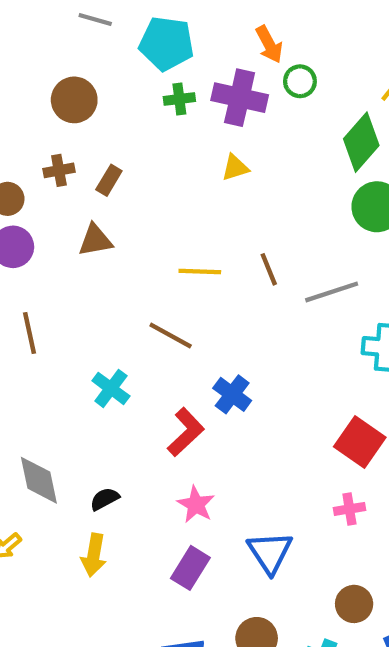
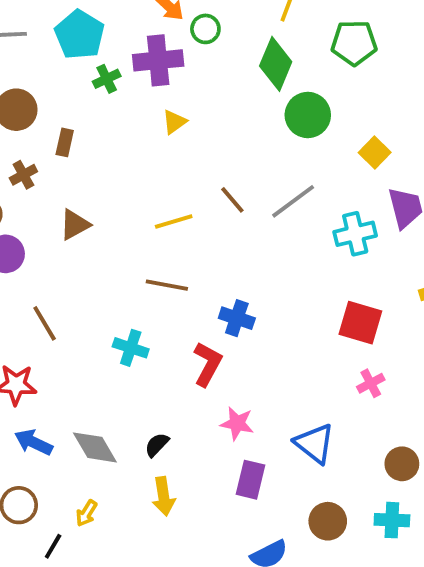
cyan pentagon: (167, 43) -> (80, 35), turned -30
brown rectangle: (109, 180) -> (65, 142), moved

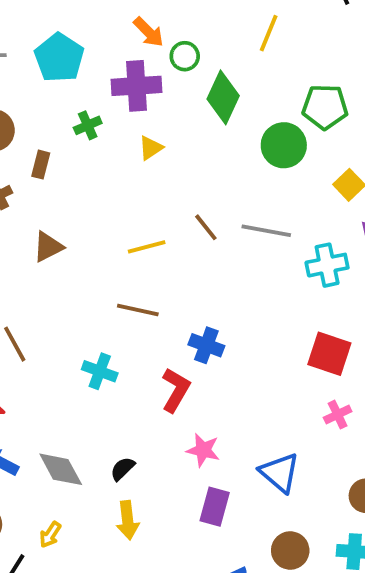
green pentagon: (354, 43) -> (325, 107), moved
green diamond: (276, 64) -> (223, 97), moved
green cross: (107, 79) -> (88, 125), moved
gray line: (293, 201) -> (266, 231), turned 45

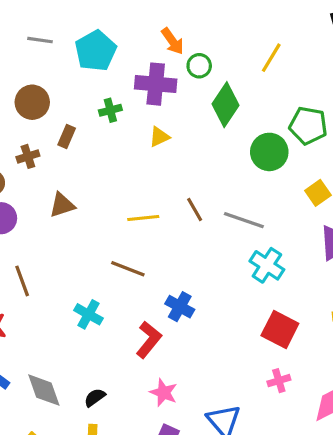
cyan cross: (327, 265) -> (267, 265), moved, turned 36

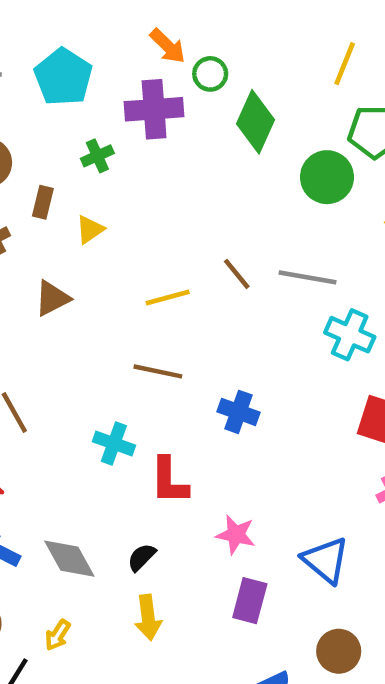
yellow line: (271, 58) -> (345, 64), moved
yellow triangle: (159, 137) -> (90, 229), moved
red L-shape: (149, 340) -> (169, 481), moved, turned 150

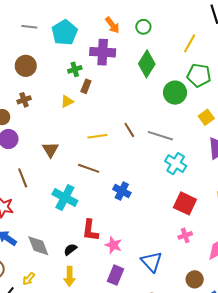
green circle: (210, 74) -> (143, 27), moved
brown rectangle: (43, 202) -> (86, 86), moved
brown triangle: (52, 298) -> (50, 150), moved, turned -42
cyan cross: (114, 443) -> (65, 197), size x1.4
red L-shape: (169, 481) -> (90, 230), moved

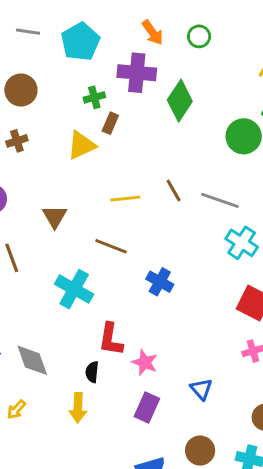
green diamond: (147, 64) -> (180, 101), moved
yellow triangle: (67, 101) -> (81, 145), size x1.5
black semicircle: (70, 249) -> (92, 372), moved, turned -48
blue triangle: (151, 262) -> (201, 389), size x0.7

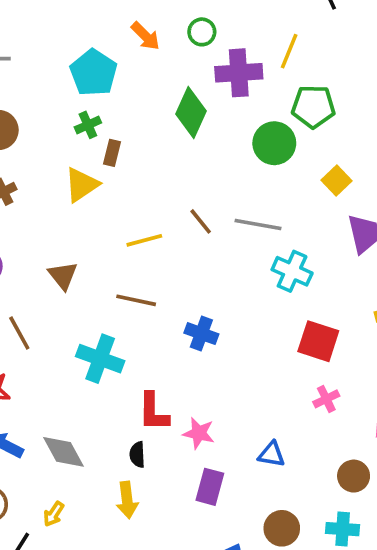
cyan pentagon: (80, 42) -> (94, 73), moved
purple cross: (137, 73) -> (239, 73), moved
blue triangle: (201, 389) -> (271, 454), turned -30

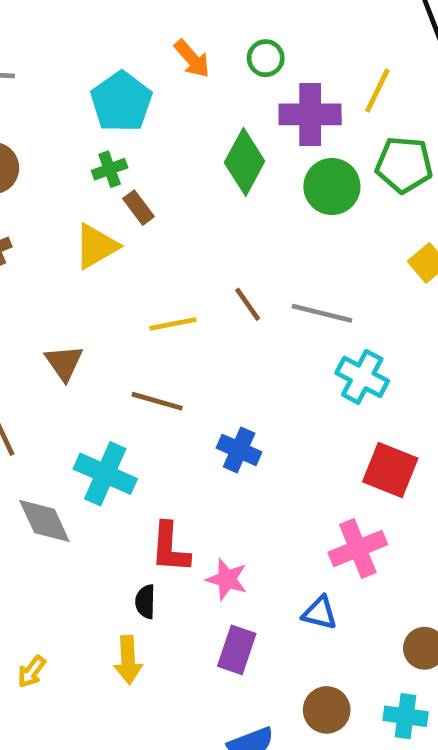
green circle: (274, 143) -> (332, 187), moved
brown rectangle: (112, 153) -> (138, 208), turned -55
pink cross: (326, 399) -> (358, 548), moved, size x1.6
gray diamond: (63, 452) -> (44, 521), moved

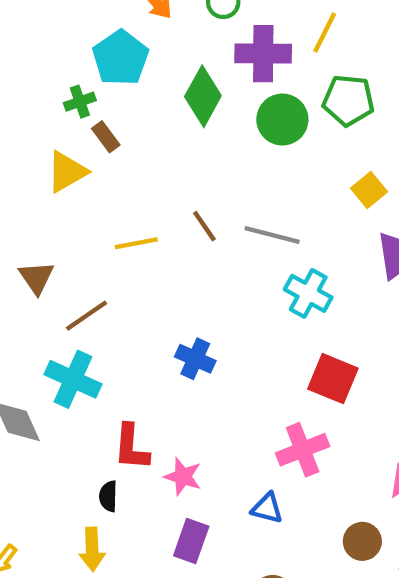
cyan pentagon: (121, 102) -> (120, 58), moved
brown line: (157, 401) -> (86, 316), moved, turned -51

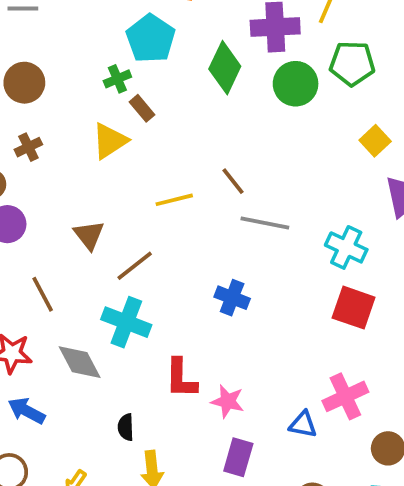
gray line: (272, 235) -> (265, 223), moved
cyan cross: (308, 293) -> (346, 247), moved
pink cross: (303, 450) -> (345, 396), moved
black semicircle: (108, 496) -> (126, 427), moved

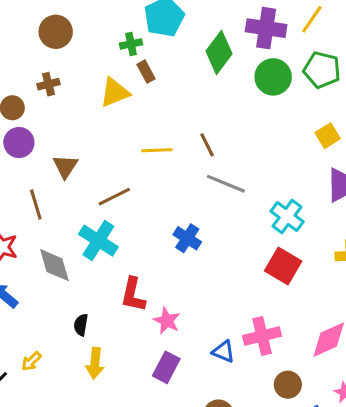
brown triangle: (89, 235) -> (65, 166), moved

